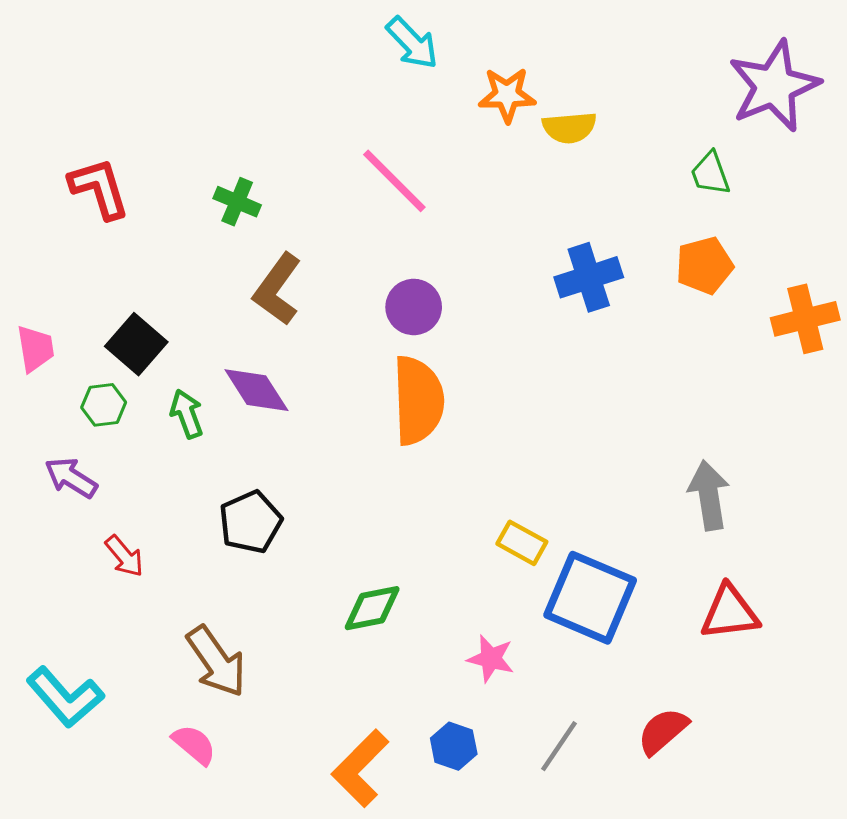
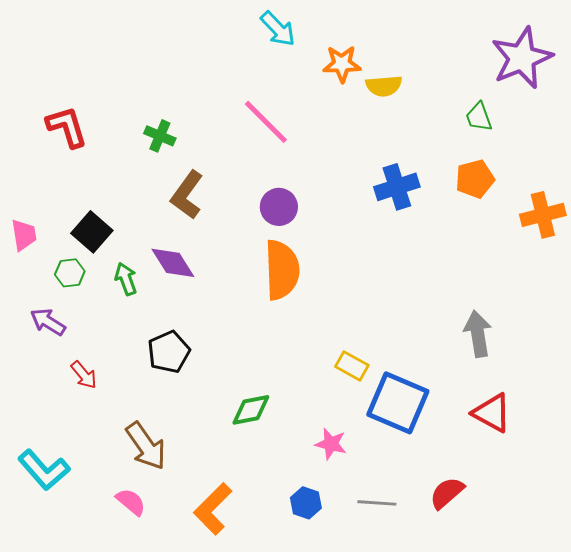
red triangle: (730, 613) -> (492, 413), turned 36
gray line: (559, 746) -> (377, 503), turned 60
orange L-shape: (360, 768) -> (213, 509), moved

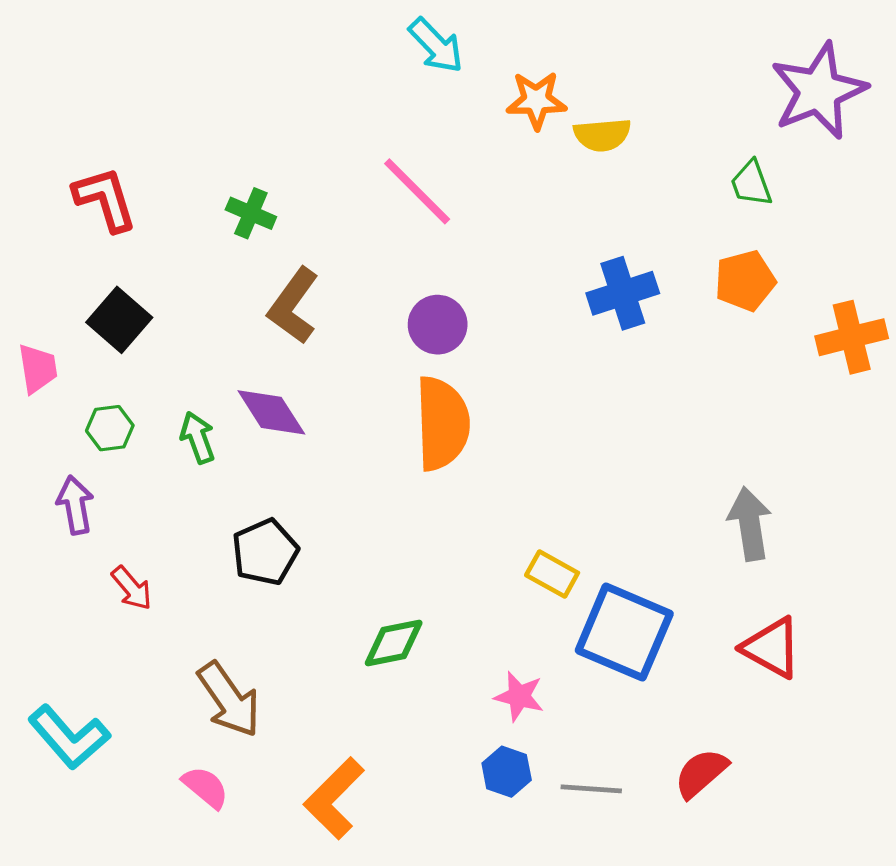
black square: (92, 232) -> (119, 320), moved
purple arrow: (48, 322) -> (75, 505), turned 48
blue hexagon: (306, 503) -> (507, 772), moved

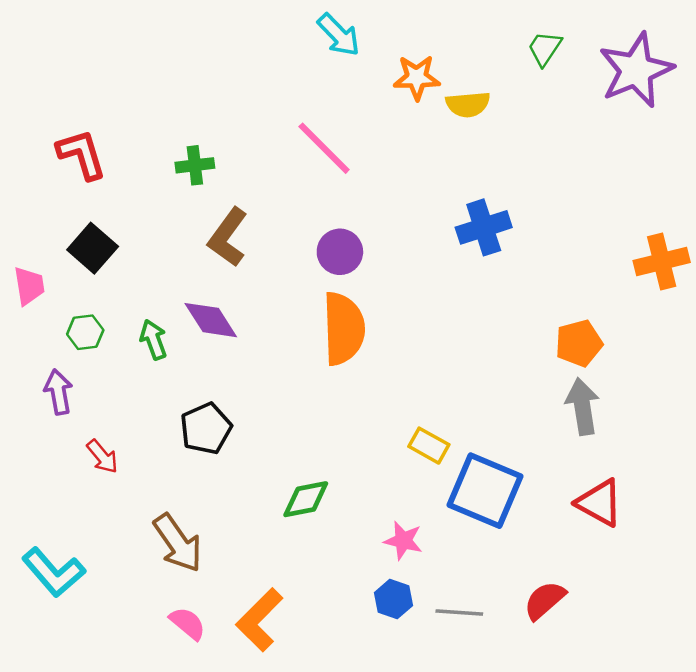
green trapezoid: (751, 183) -> (545, 48), moved, turned 54
green cross: (251, 213) -> (195, 165), turned -30
orange pentagon: (745, 281) -> (579, 343), moved
pink semicircle: (205, 787) -> (188, 623), moved

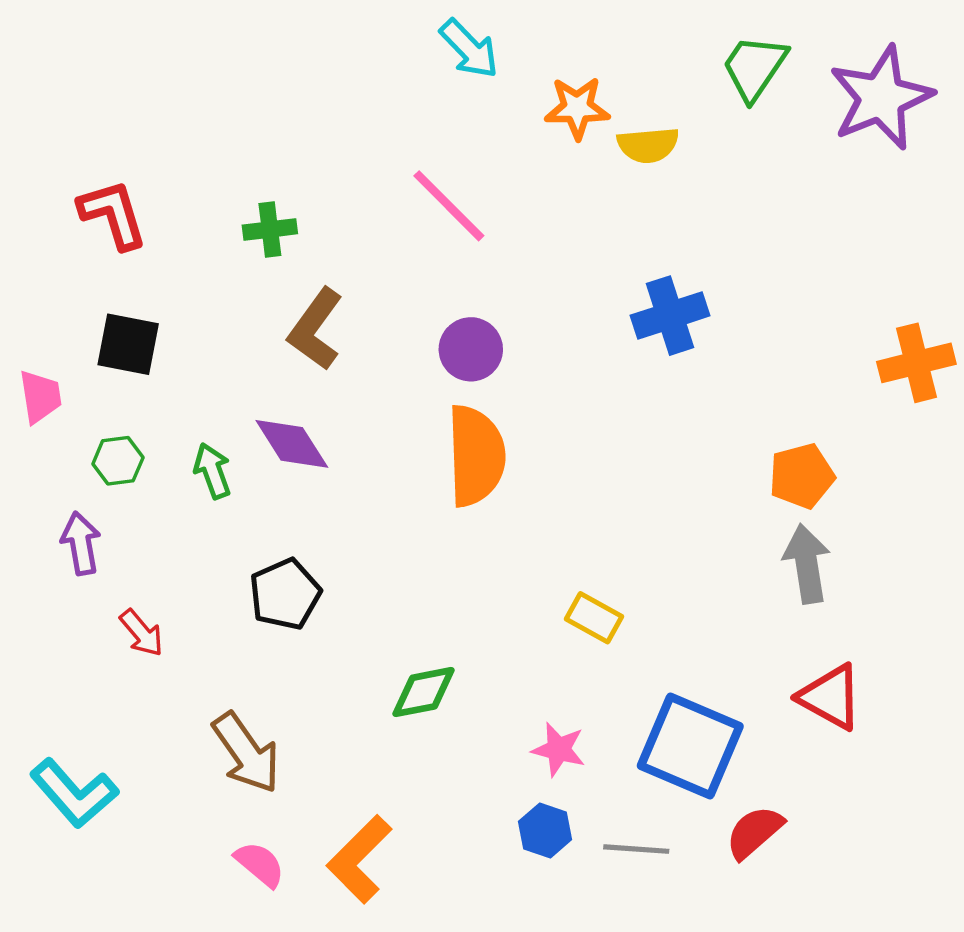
green trapezoid: (545, 48) -> (754, 67), size x1.4
black square: (93, 248) -> (128, 344), turned -30
blue square: (485, 491) -> (690, 746), moved

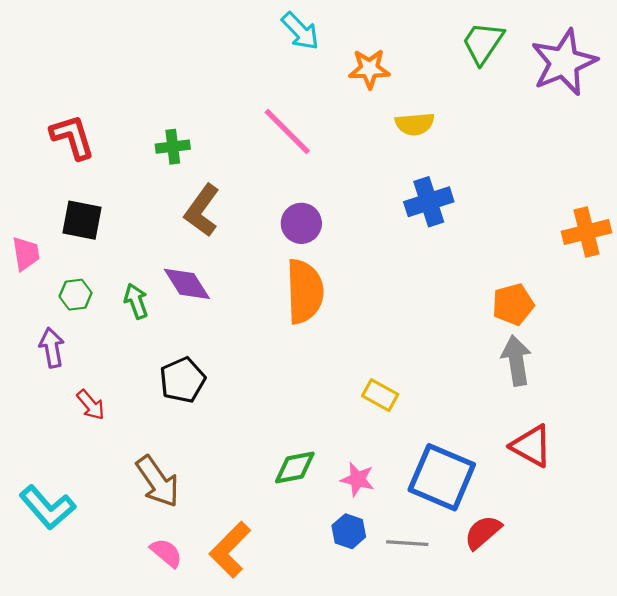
yellow semicircle: (648, 145) -> (415, 124), moved
green diamond: (424, 692) -> (295, 467), moved

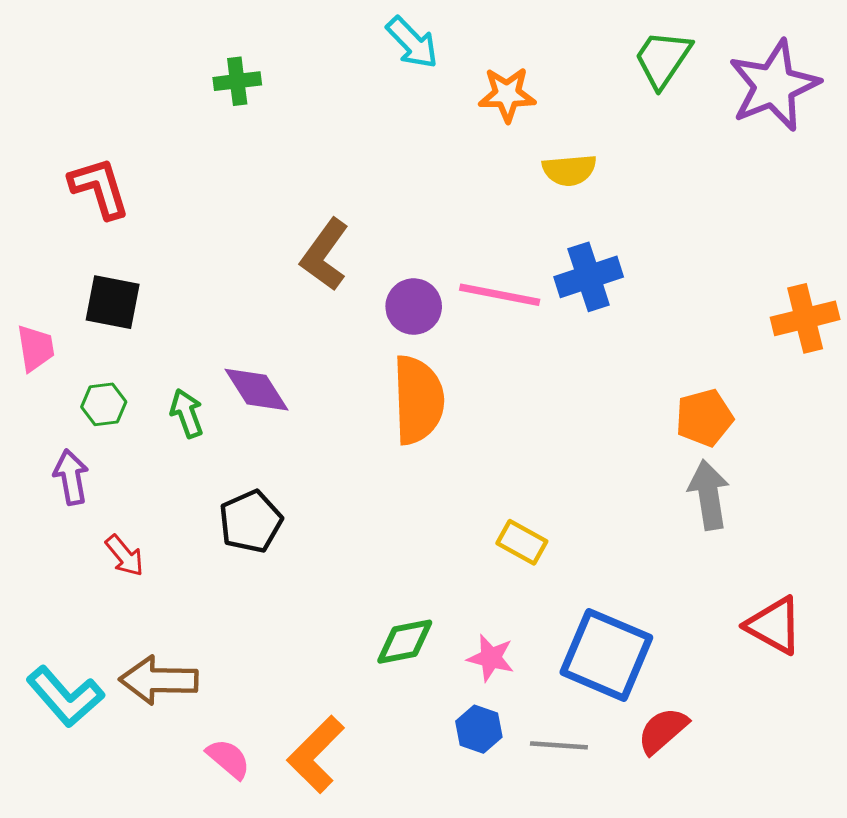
pink line: (287, 132) -> (500, 295), moved, turned -34
green cross: (173, 147) -> (237, 81), moved
brown L-shape: (202, 210) -> (325, 255), moved
red triangle: (531, 446) -> (774, 625), moved
brown arrow: (158, 482) -> (159, 680), moved, turned 126

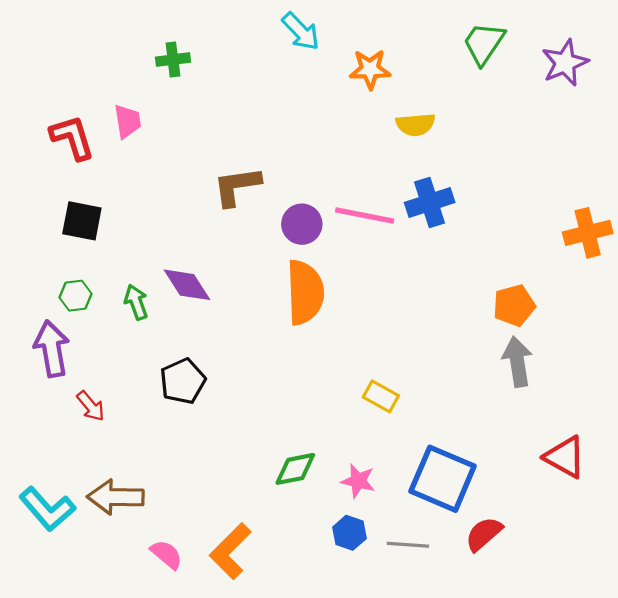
purple star: (774, 86) -> (565, 63), size x0.7
brown L-shape: (325, 255) -> (237, 186), turned 46
pink trapezoid: (36, 348) -> (127, 121), moved
purple arrow: (71, 477) -> (52, 349), size x1.4

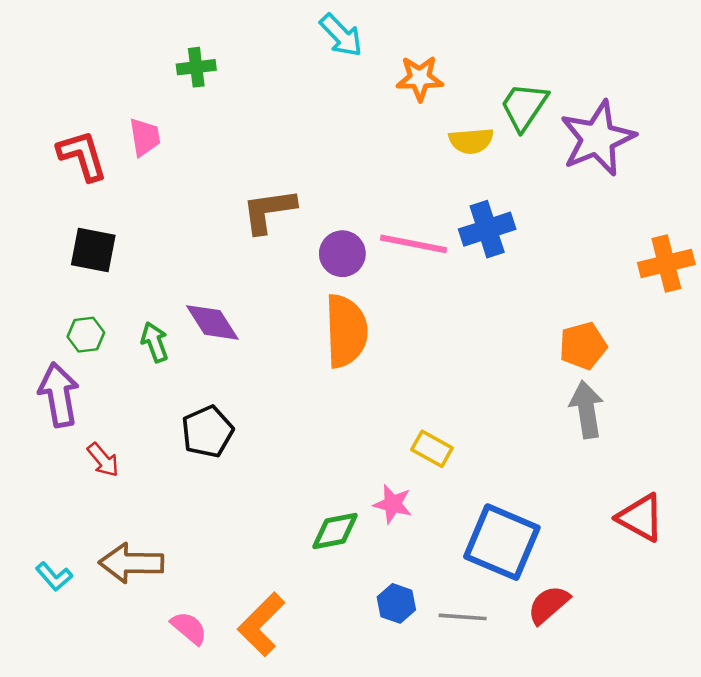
green trapezoid: (484, 43) -> (524, 106), moved
purple star: (565, 63) -> (598, 138), moved, size x1.4
pink star: (358, 481) -> (393, 504), moved
cyan L-shape: (47, 509) -> (54, 576), size x0.6

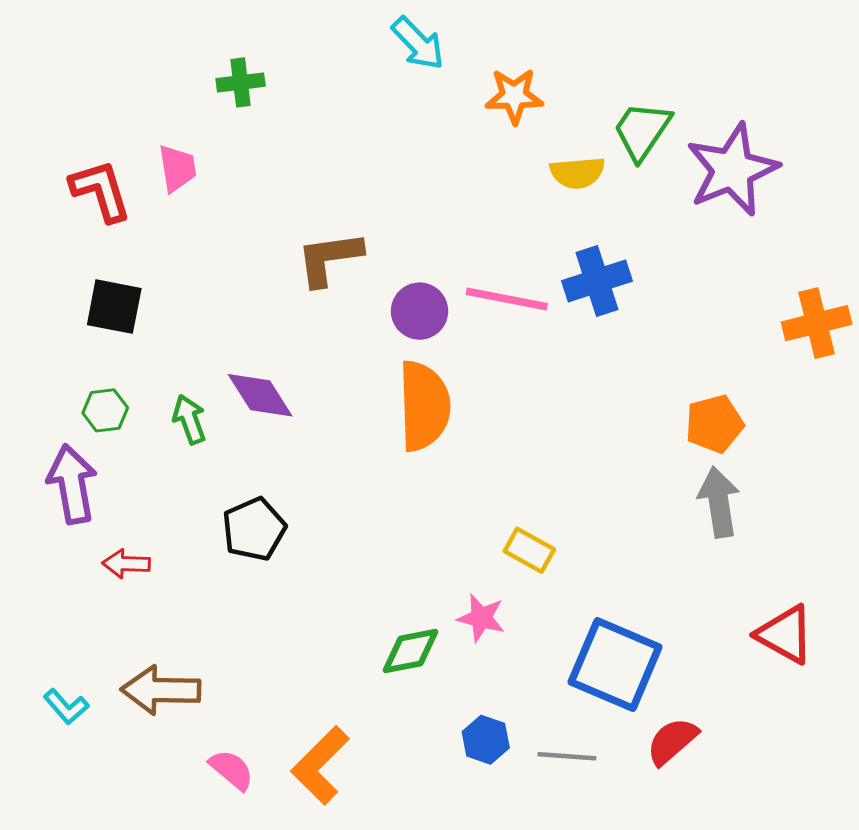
red arrow: (103, 460) -> (126, 564), turned 132

